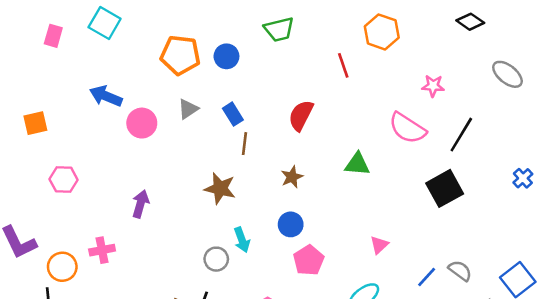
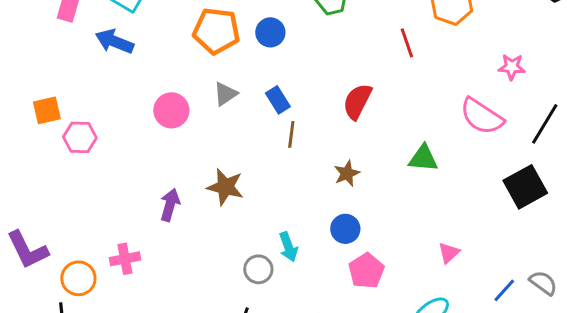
blue arrow: (106, 96) -> (114, 41), moved
pink hexagon: (64, 179) -> (80, 137), moved
brown star: (220, 188) -> (225, 187), moved

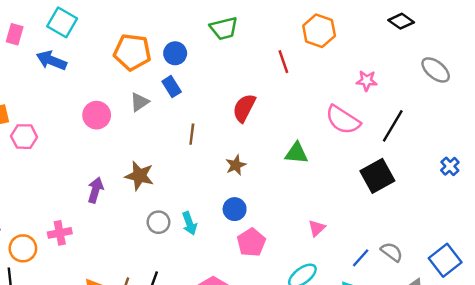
blue rectangle: (278, 100) -> (172, 87), moved
gray circle: (258, 269) -> (158, 222), moved

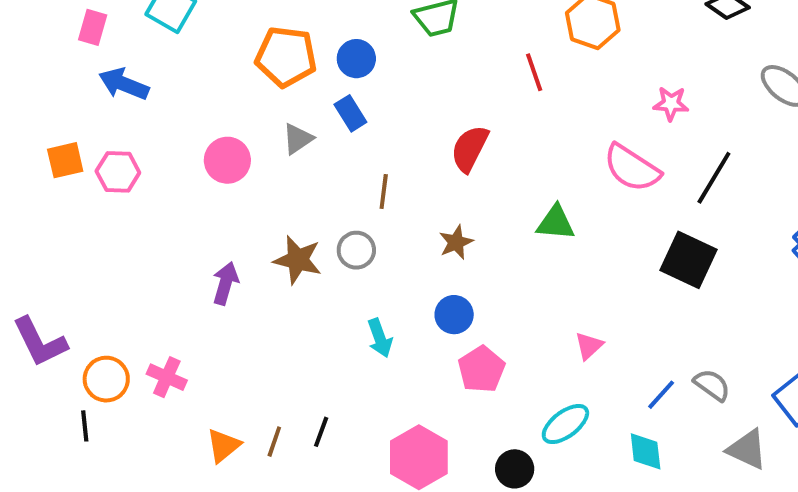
blue arrow: (51, 60) -> (124, 84), moved
pink hexagon: (24, 137) -> (118, 172), moved
black square: (377, 176) -> (689, 260), turned -36
gray circle: (158, 222) -> (356, 250), moved
pink cross: (60, 233) -> (167, 377), moved, turned 35

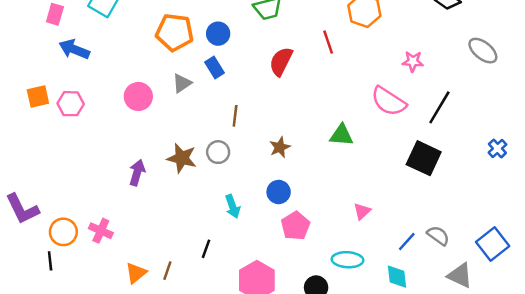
red semicircle: (470, 148) -> (281, 61), moved
cyan ellipse: (565, 424) -> (347, 260), turned 40
black line: (321, 432) -> (206, 249), moved

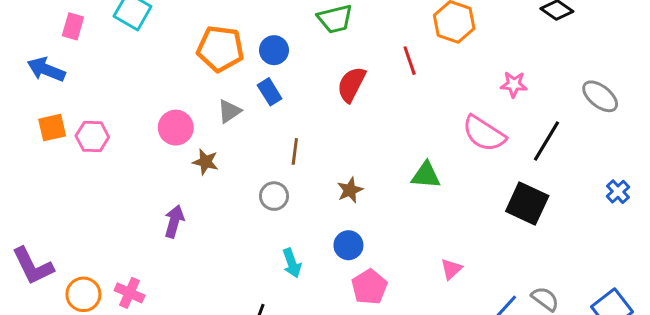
blue arrow: (74, 49) -> (46, 70), moved
gray ellipse: (483, 51) -> (600, 96), moved
brown star: (182, 158) -> (205, 162), moved, size x0.7

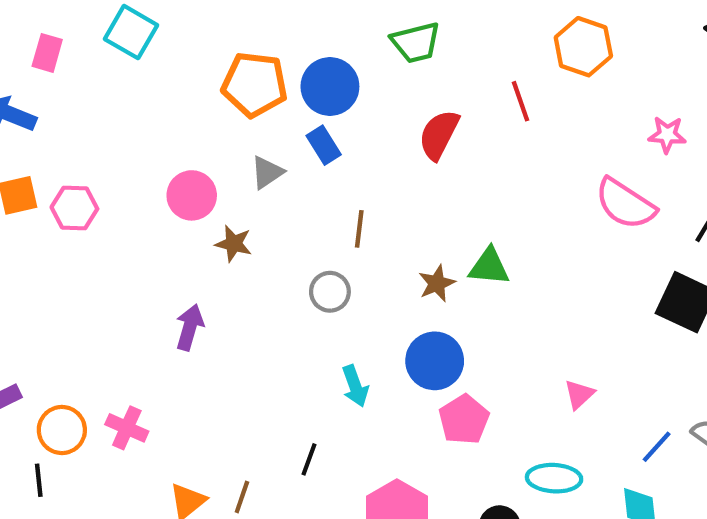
blue circle: (274, 50) -> (330, 87), size x1.4
green triangle: (426, 175) -> (489, 267), moved
blue circle: (348, 245) -> (435, 361), size x1.4

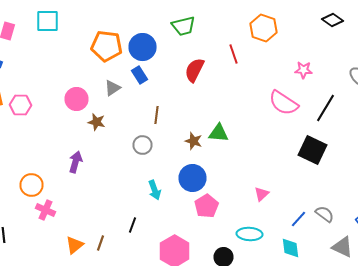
cyan square: (131, 32) -> (48, 21), turned -30
brown star: (437, 283) -> (194, 141), turned -30
orange circle: (62, 430) -> (32, 185), moved

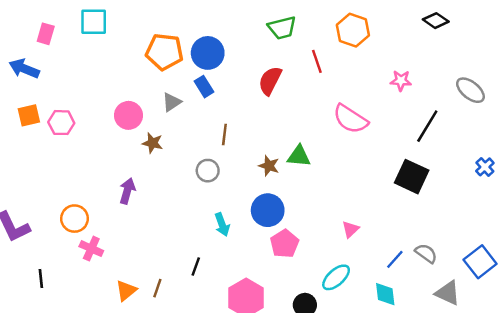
green trapezoid: (184, 26) -> (282, 28), moved
pink semicircle: (284, 103) -> (350, 119), moved
cyan ellipse: (250, 234) -> (336, 277), turned -45

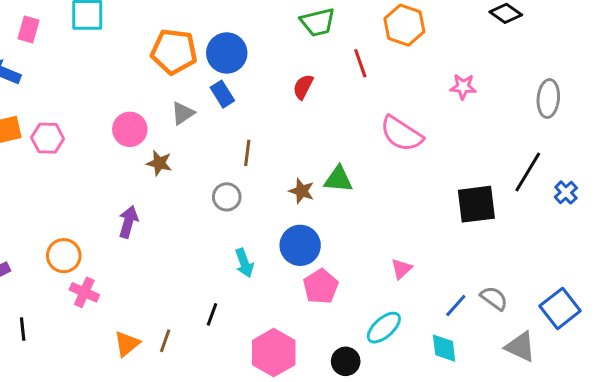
red semicircle: (270, 81) -> (303, 87), size x0.7
gray ellipse: (470, 90) -> (548, 99), turned 56
black line: (427, 126) -> (528, 172), moved
black square: (412, 177) -> (476, 204), turned -32

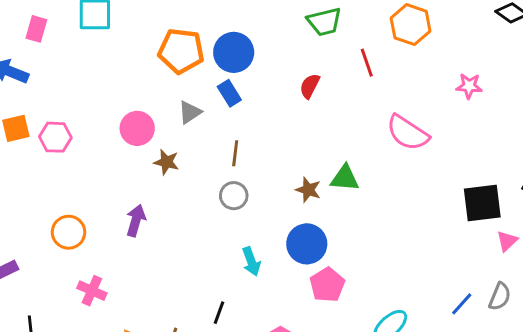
brown line: (247, 153) -> (235, 153), moved
orange circle: (64, 256) -> (68, 232), moved
pink triangle: (401, 269) -> (507, 241), moved
gray semicircle: (494, 298) -> (500, 297), turned 76

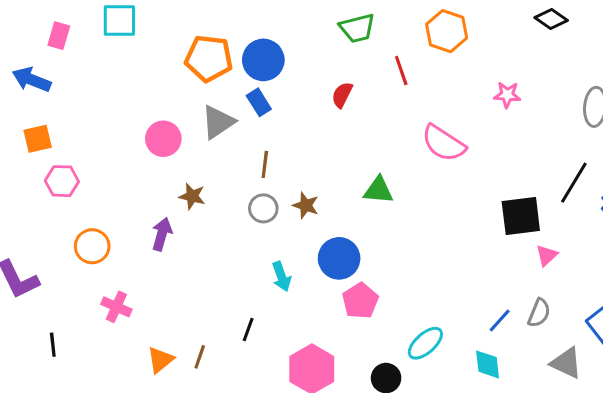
gray triangle: (190, 112) -> (218, 122), size x1.4
pink hexagon: (55, 137) -> (62, 181), moved
brown star: (166, 162) -> (192, 196), moved
brown star: (308, 190) -> (306, 205), moved

